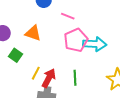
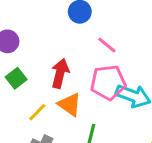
orange triangle: (33, 33) -> (70, 104), moved
red arrow: (49, 78) -> (60, 73), moved, turned -30

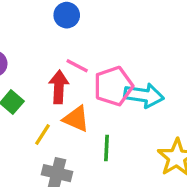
pink line: (107, 45) -> (77, 66), moved

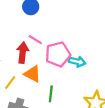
cyan arrow: (144, 95) -> (77, 62), size x0.7

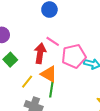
green line: (51, 94) -> (51, 89), moved

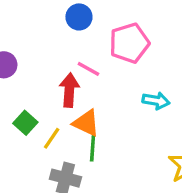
pink pentagon: (74, 56) -> (129, 43), moved
green square: (10, 60) -> (25, 123), moved

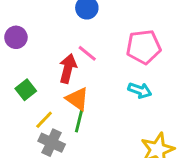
pink pentagon: (129, 43) -> (144, 47), moved
yellow line: (52, 138) -> (44, 120), moved

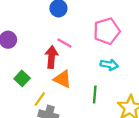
green line: (79, 121) -> (95, 95), moved

